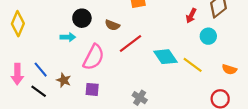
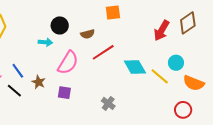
red arrow: (191, 16) -> (162, 30), size x1.5
brown semicircle: (112, 25) -> (88, 34), turned -40
cyan circle: (208, 36) -> (176, 63), moved
orange semicircle: (229, 69) -> (194, 83), size x1.5

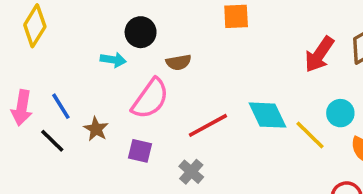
brown semicircle: (88, 34) -> (179, 62), moved
red line: (103, 52) -> (208, 125), moved
gray cross: (108, 103) -> (191, 172), moved

